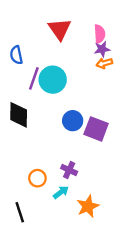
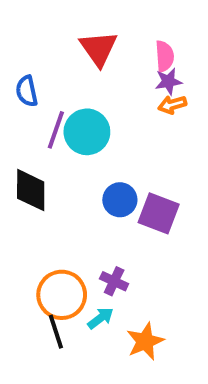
orange circle: (37, 178) -> (62, 295), size x1.6
black line: (20, 212) -> (56, 332), moved

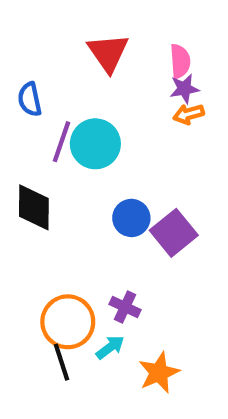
purple square: (159, 213) -> (174, 233), turned 30

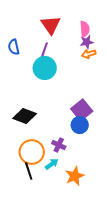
purple line: (61, 142) -> (44, 52), moved
black diamond: (34, 207) -> (25, 116), moved, turned -70
blue circle: (131, 218) -> (80, 125), moved

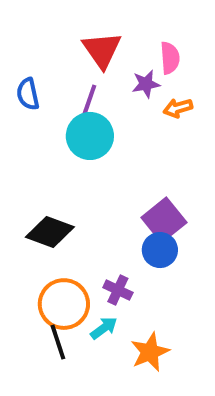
purple star: (87, 42) -> (146, 84), moved

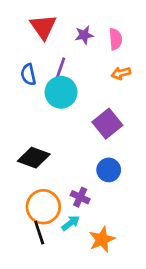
red triangle: (102, 50) -> (43, 27), moved
purple star: (146, 84) -> (84, 35), moved
blue semicircle: (28, 94) -> (28, 75), moved
purple square: (164, 220) -> (107, 124), moved

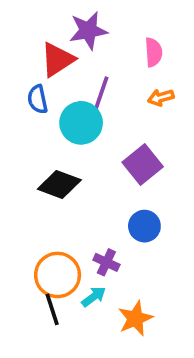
red triangle: (43, 27) -> (58, 59), moved, turned 32
purple star: (84, 35) -> (88, 31), moved, size x1.5
purple line: (60, 70) -> (101, 94), moved
black diamond: (34, 158) -> (59, 184), moved

